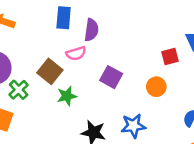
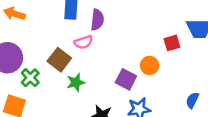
purple square: (111, 77) -> (126, 79), moved
orange circle: (156, 87) -> (150, 65), moved

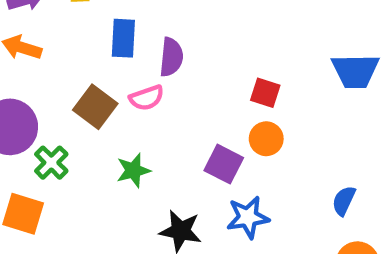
red square: (172, 43) -> (265, 93), moved, turned 35
brown square: (59, 60) -> (95, 107), moved

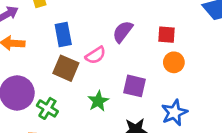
blue rectangle: (123, 38) -> (63, 35), moved
purple semicircle: (171, 57) -> (123, 32), moved, turned -135
purple square: (224, 164) -> (134, 86), moved

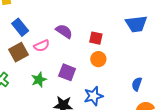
purple semicircle: (123, 32) -> (64, 31), turned 78
blue rectangle: (63, 35) -> (20, 27), turned -36
brown square: (66, 68) -> (19, 52), turned 30

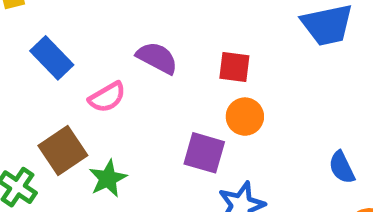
brown square: (19, 52) -> (63, 151), moved
purple square: (67, 72) -> (204, 153), moved
blue semicircle: (137, 84) -> (342, 167), turned -40

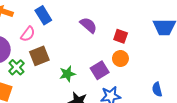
pink semicircle: (107, 97) -> (28, 34), moved, turned -35
purple square: (204, 153) -> (100, 70), turned 30
green star: (108, 179) -> (67, 74), moved

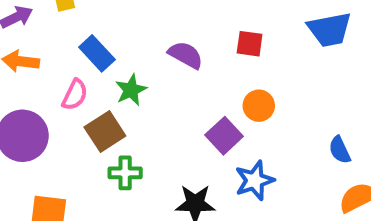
red square: (121, 36) -> (250, 44), moved
green cross: (17, 67) -> (125, 173), moved, turned -35
green star: (67, 74) -> (131, 90), moved

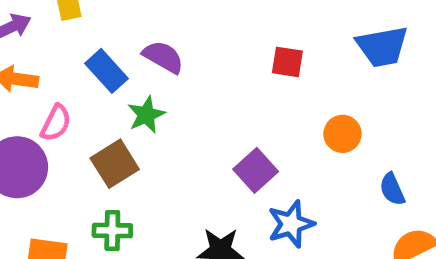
purple semicircle: (186, 55) -> (163, 57), moved
pink semicircle: (75, 95) -> (56, 123), moved
orange circle: (259, 106) -> (342, 134), moved
green cross: (125, 173) -> (112, 231), moved

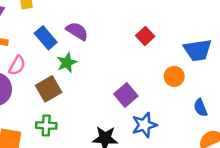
blue trapezoid: (382, 47) -> (198, 50), moved
red square: (287, 62) -> (145, 36), turned 36

